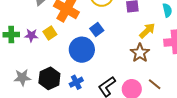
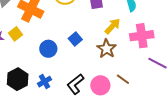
blue square: (97, 30) -> (75, 39), moved
blue circle: (82, 50) -> (48, 49), size x0.7

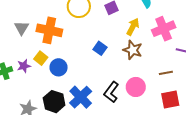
blue circle: (48, 49) -> (59, 67), moved
brown line: (123, 79) -> (166, 73), moved, turned -32
blue cross: (45, 82) -> (81, 97), size x1.6

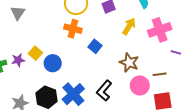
gray triangle: (22, 28) -> (18, 13), moved
orange cross: (49, 30) -> (73, 29), moved, size x0.7
brown star: (133, 50) -> (129, 63), moved
pink circle: (136, 87) -> (140, 85), moved

